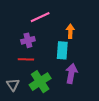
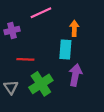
purple cross: (28, 40) -> (12, 31), moved

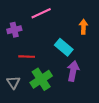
orange arrow: (74, 28) -> (83, 27), moved
cyan rectangle: (65, 49) -> (64, 47), turned -54

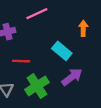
purple arrow: (73, 71) -> (72, 77), turned 42

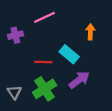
red line: (21, 61) -> (43, 62), moved

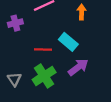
orange arrow: (90, 32) -> (82, 12), moved

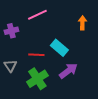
orange arrow: (82, 12) -> (82, 23), moved
gray triangle: (14, 79) -> (10, 66), moved

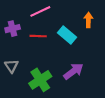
cyan rectangle: (59, 48) -> (67, 35), moved
red line: (36, 55) -> (38, 36), moved

